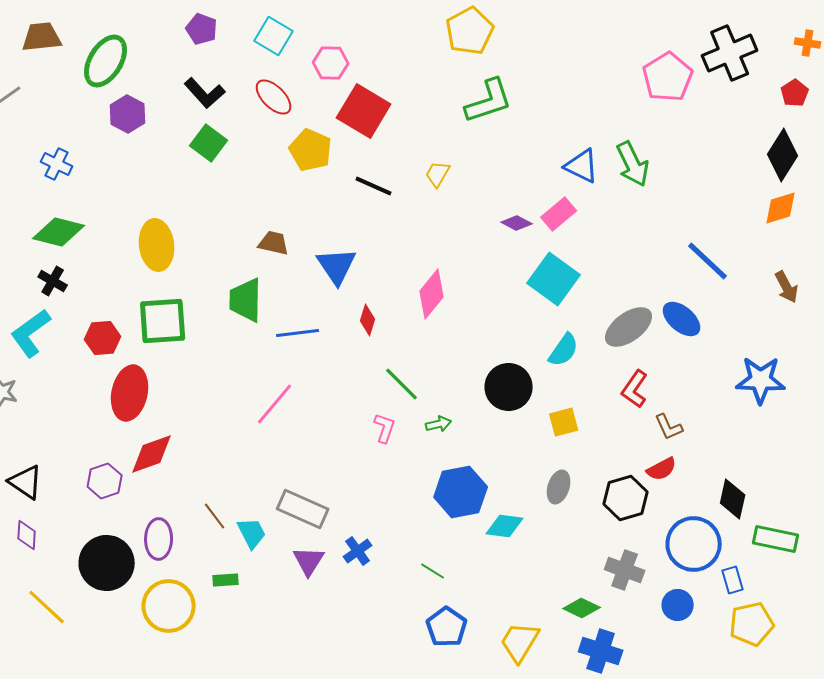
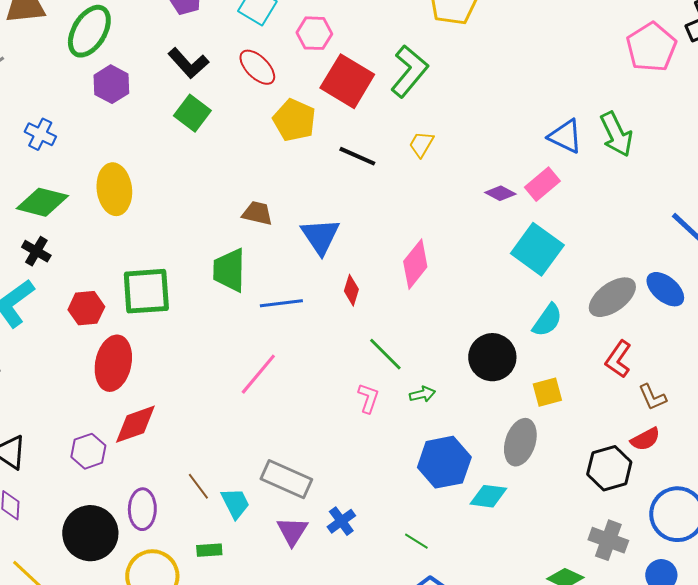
green L-shape: (489, 101) -> (409, 71), moved, turned -32
yellow ellipse: (157, 245) -> (114, 189), moved
gray ellipse: (559, 487) -> (520, 442), moved, size x1.4

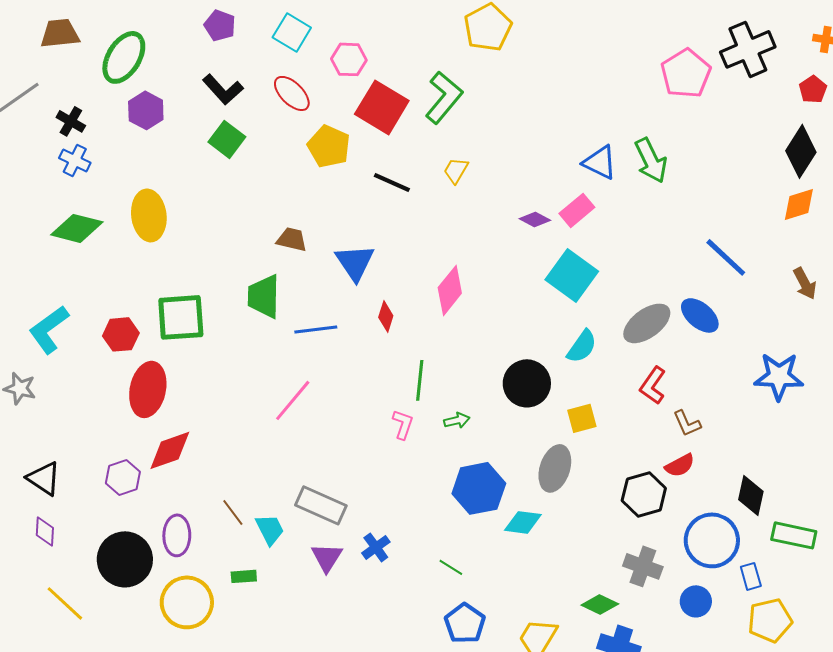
black cross: (36, 251) -> (71, 121), moved
green line: (385, 354) -> (420, 380), turned 51

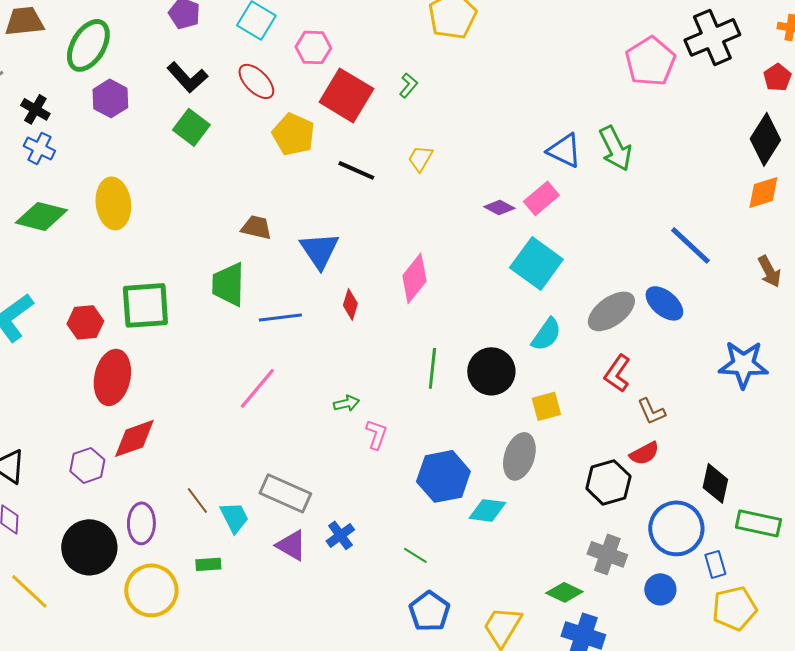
green L-shape: (444, 97) -> (408, 85), size x0.5
green line: (420, 380) -> (432, 368), moved
green arrow: (457, 420) -> (346, 403), moved
pink L-shape: (403, 424) -> (376, 434), moved
purple triangle: (327, 557) -> (291, 545), turned -32

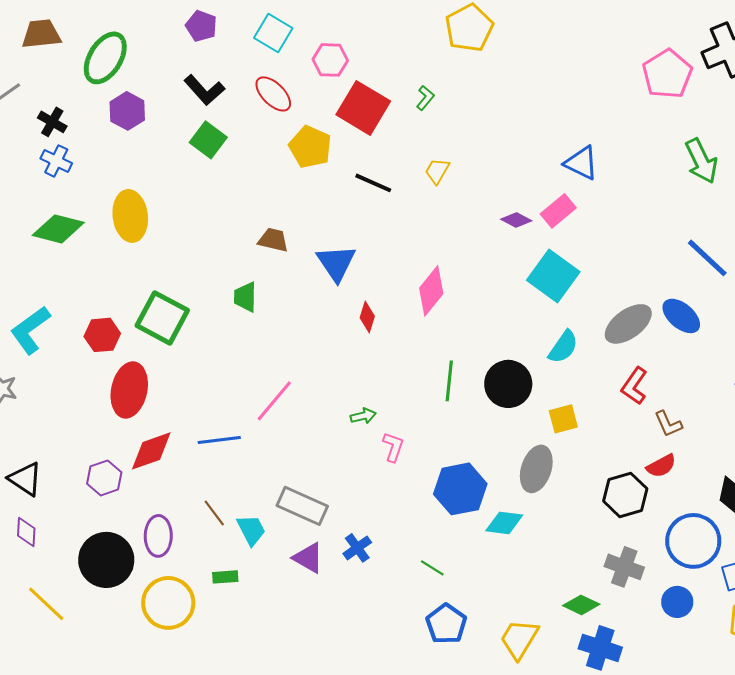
green arrow: (615, 148) -> (701, 161), moved
green trapezoid: (228, 284) -> (245, 297), size x0.7
green square: (145, 305) -> (162, 318), turned 32
blue line: (280, 317) -> (219, 440), moved

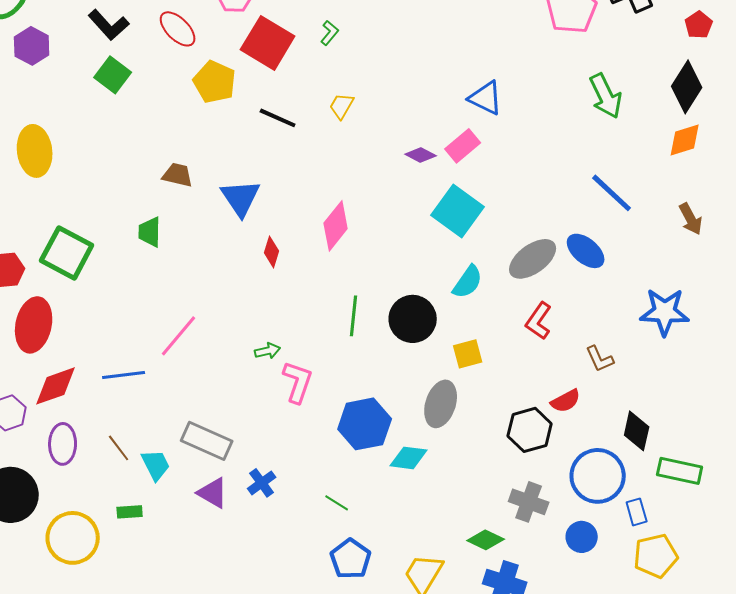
brown L-shape: (668, 424) -> (600, 359), moved
pink L-shape: (393, 447) -> (298, 382), size x1.4
purple ellipse: (158, 536) -> (63, 444), moved

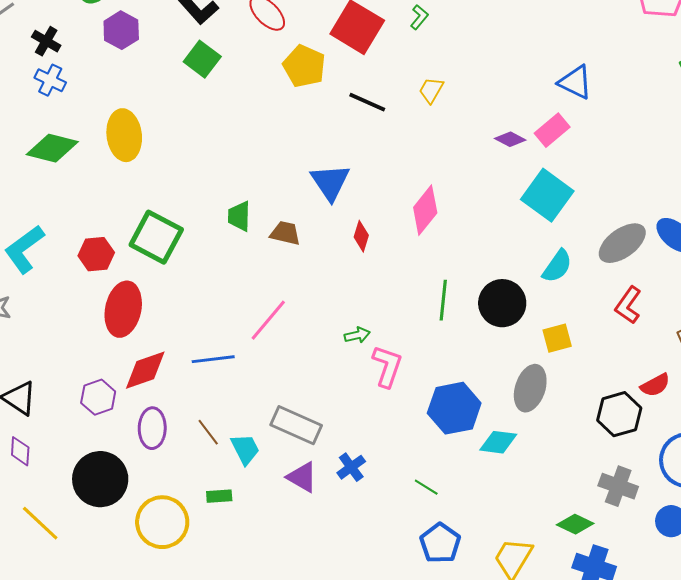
brown trapezoid: (178, 175) -> (285, 233), moved

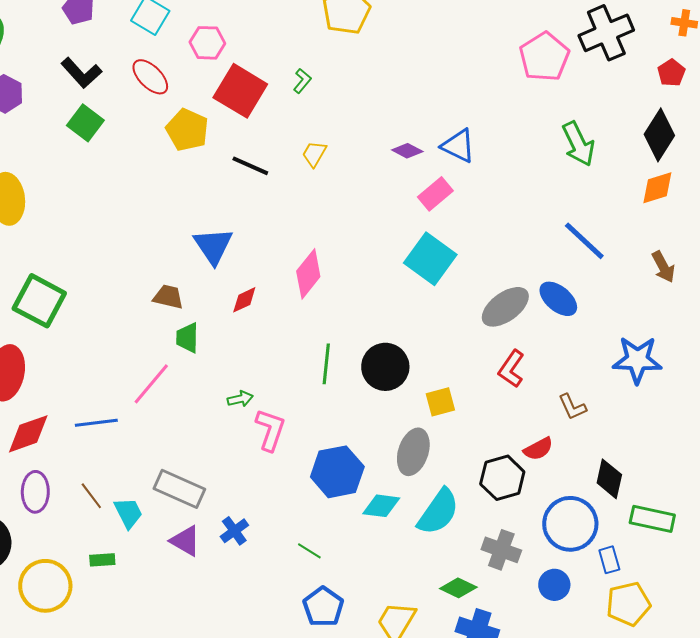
purple diamond: (510, 139) -> (407, 151), moved
green trapezoid: (239, 216) -> (187, 338), moved
red diamond: (361, 236) -> (244, 300), turned 48
cyan semicircle: (557, 266) -> (438, 512), moved, size x1.4

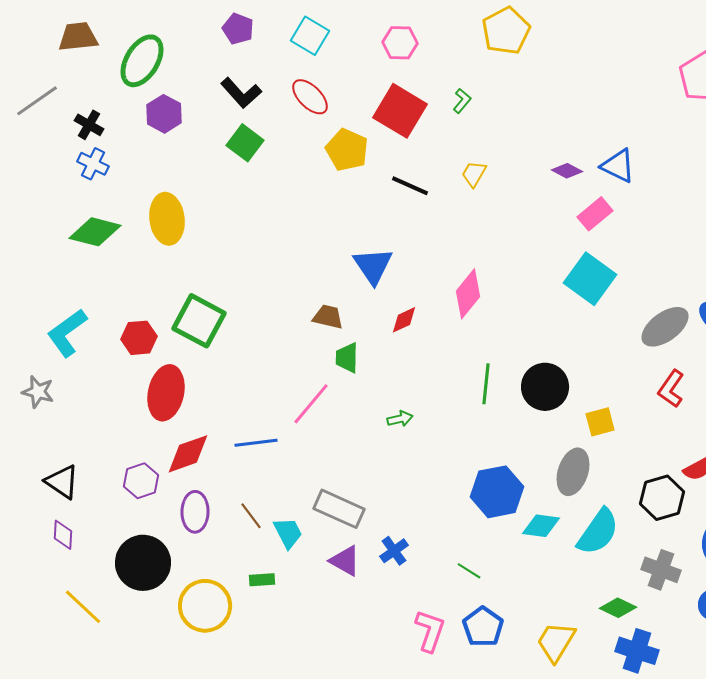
pink hexagon: (207, 43) -> (400, 43), moved
pink L-shape: (270, 430) -> (430, 631), moved

